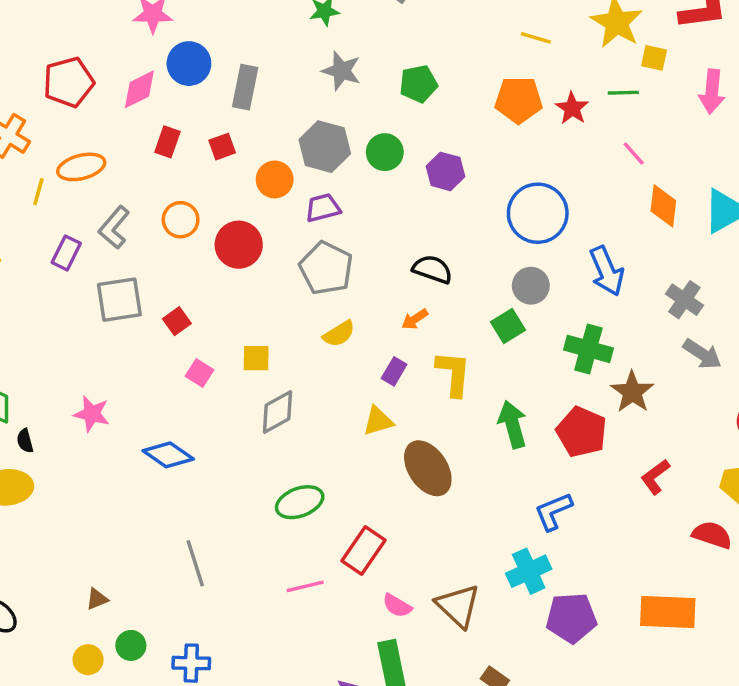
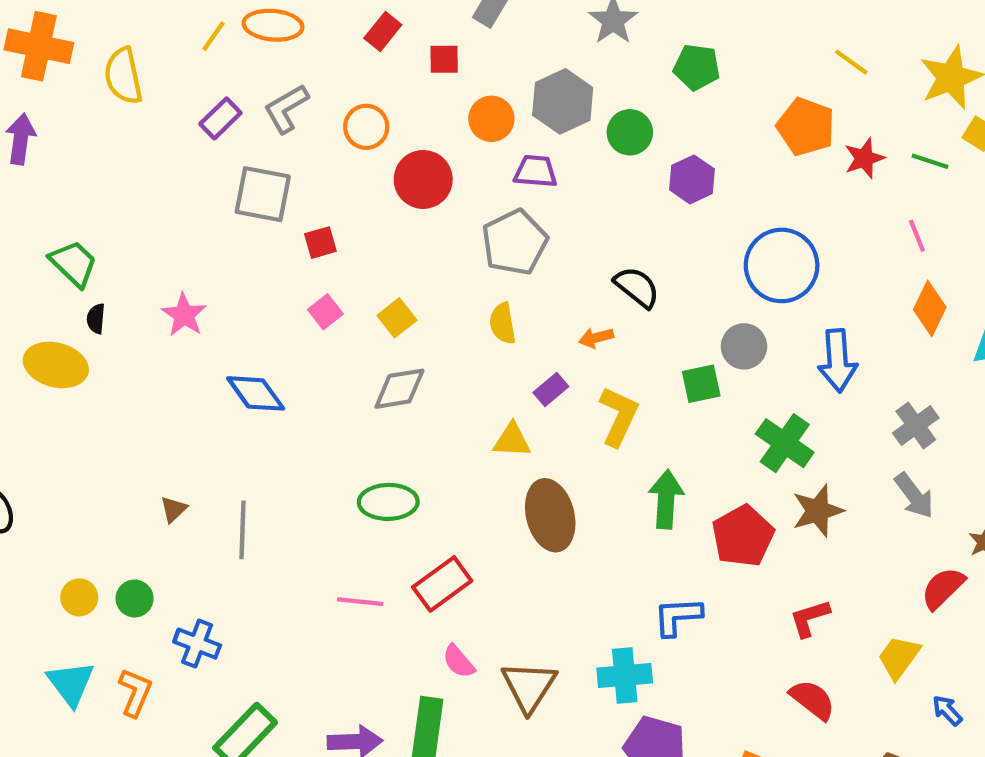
yellow semicircle: (339, 334) -> (503, 323), turned 92
yellow square: (256, 358) -> (397, 318), turned 32
red semicircle: (712, 535) -> (812, 700), moved
brown triangle: (97, 599) -> (174, 509), moved, turned -40

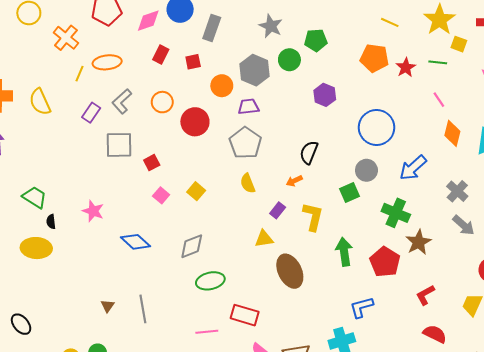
green circle: (630, 132) -> (289, 60), moved
black semicircle: (637, 287) -> (309, 152), turned -95
blue arrow: (838, 361) -> (413, 168), turned 64
gray diamond: (399, 389) -> (192, 246), moved
red rectangle: (442, 584) -> (245, 315), turned 64

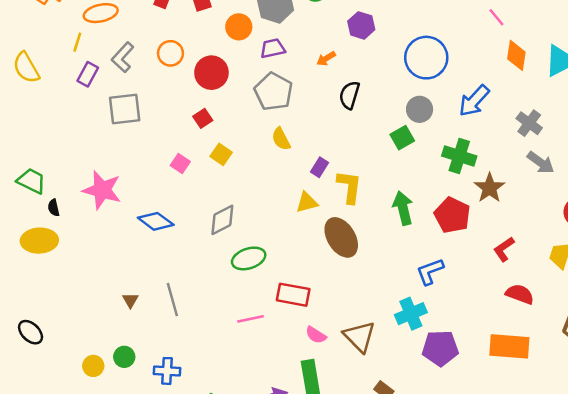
yellow line: (79, 74) -> (77, 42), moved
red square: (152, 163) -> (203, 118), moved
orange arrow: (294, 181) -> (326, 59), moved
pink star: (93, 211) -> (102, 190), size x1.5
yellow L-shape: (313, 217) -> (349, 187), moved

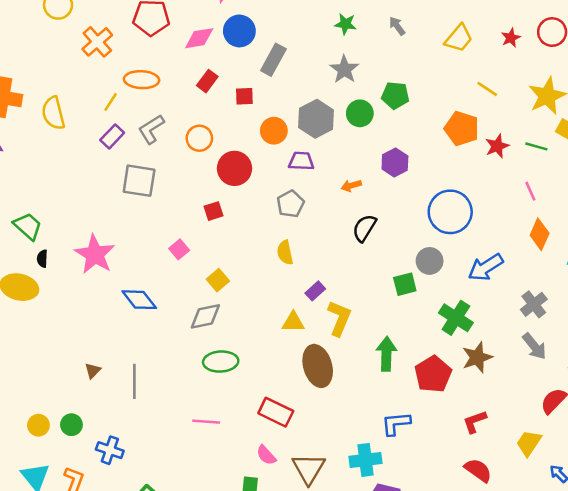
gray pentagon: (273, 92) -> (290, 204), size x0.7
yellow square: (221, 154) -> (218, 280), moved
red rectangle: (293, 295) -> (276, 412), moved

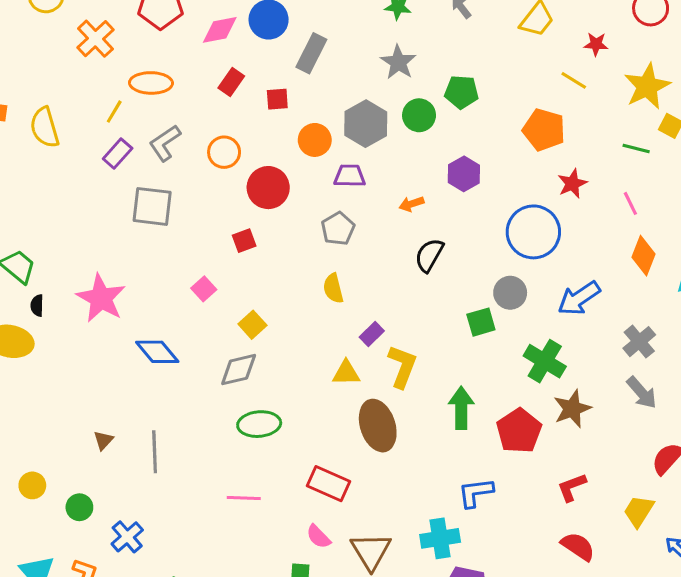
red star: (511, 38) -> (596, 44), moved, turned 30
red star: (497, 146) -> (572, 184), moved
yellow circle: (38, 425) -> (32, 485), moved
blue cross: (110, 450) -> (127, 537), turned 32

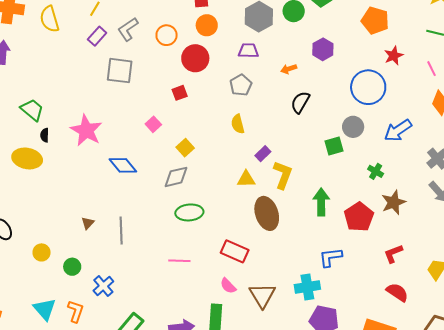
orange circle: (315, 140) -> (207, 25), moved
green cross: (545, 361) -> (376, 171), size x0.6

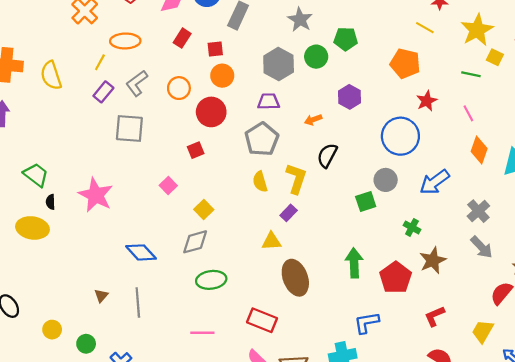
gray pentagon: (241, 85) -> (262, 139), size x1.4
blue diamond: (123, 165) -> (141, 252), moved
yellow L-shape: (283, 175) -> (296, 179), moved

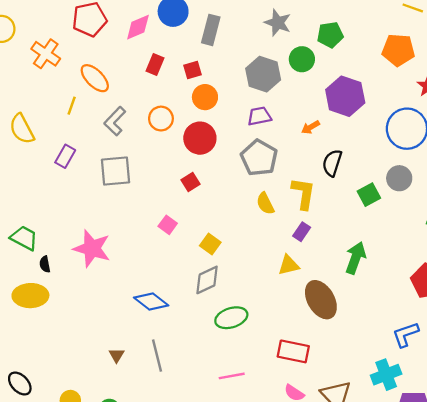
orange ellipse: (125, 41) -> (95, 78), turned 56
purple rectangle: (103, 92) -> (65, 156), moved
purple hexagon: (350, 97) -> (345, 96), size x1.5
green square: (366, 202) -> (369, 195), moved
green arrow: (354, 263) -> (356, 258), moved, turned 32

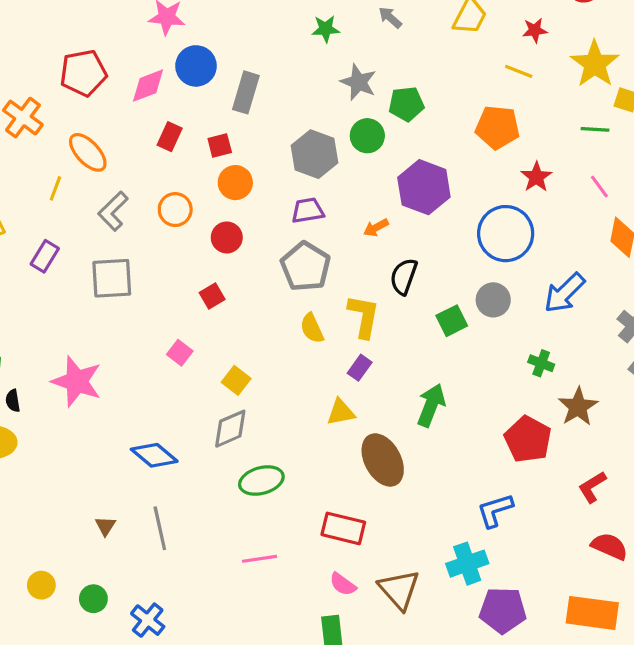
gray star: (278, 23) -> (358, 82), moved
red circle: (200, 138) -> (227, 237), size x0.7

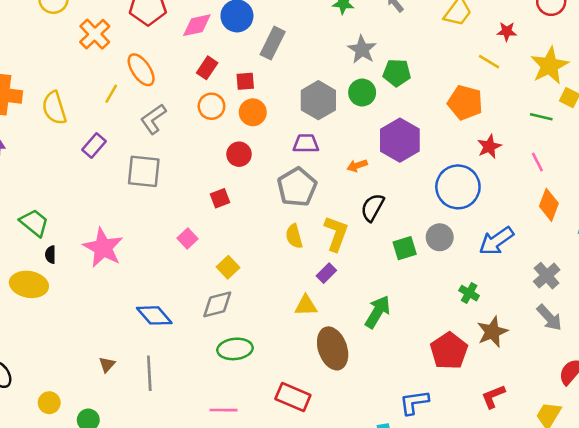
orange circle: (175, 210) -> (211, 106), moved

